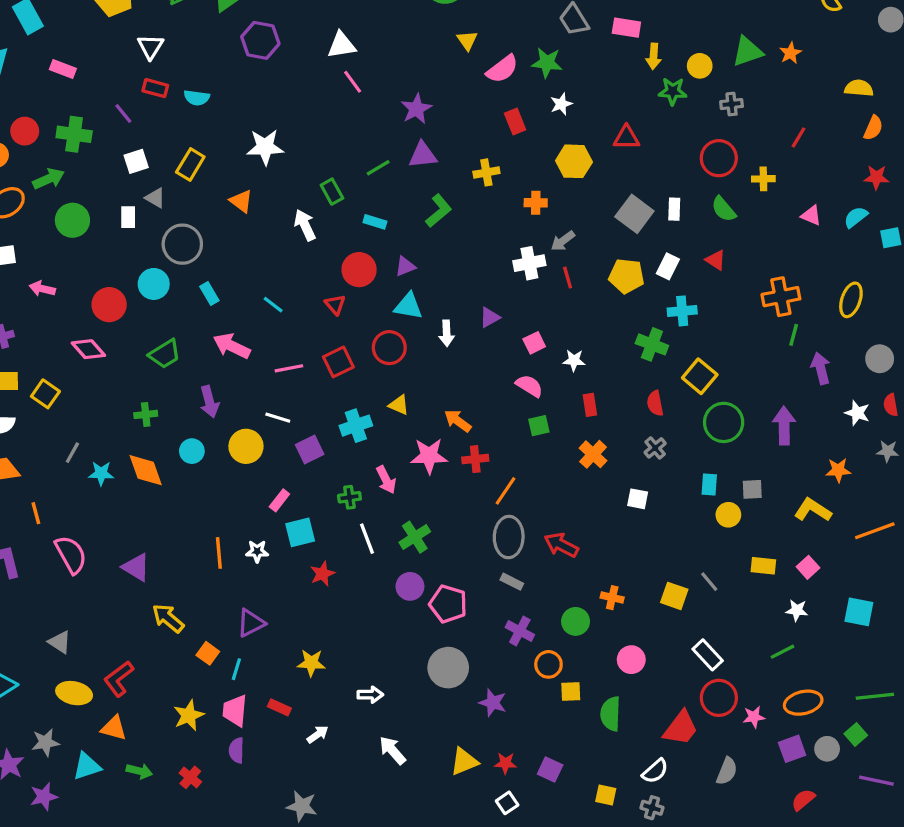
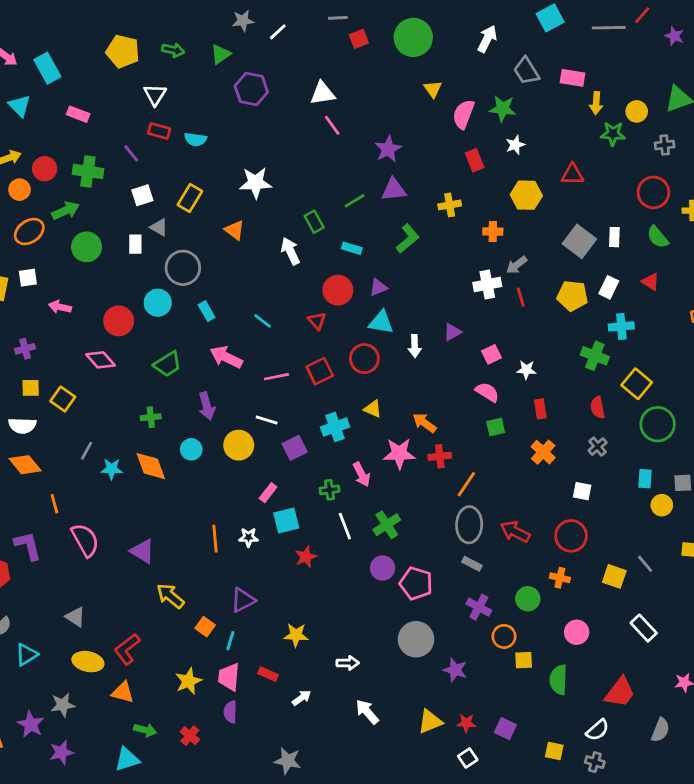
pink semicircle: (502, 69) -> (464, 114), turned 148
red circle: (719, 698) -> (571, 536), moved
cyan triangle: (87, 766) -> (127, 759), moved

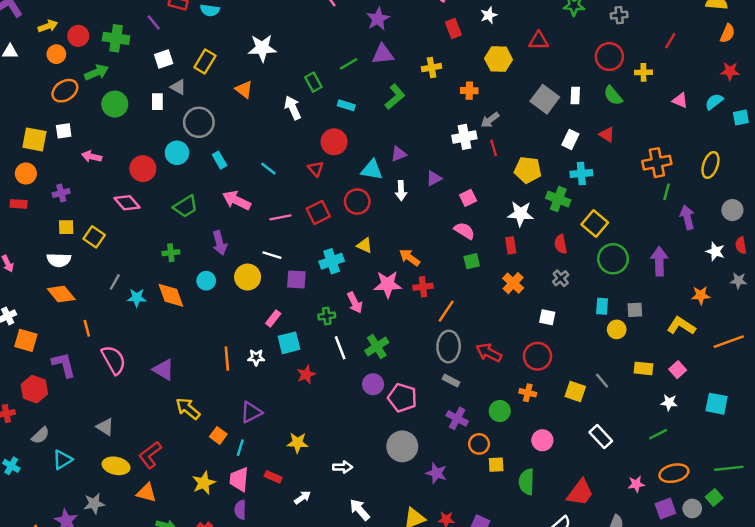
purple triangle: (378, 287) -> (399, 154), moved
yellow pentagon: (572, 296) -> (528, 170), moved
white star: (526, 370) -> (520, 214), moved, size x1.5
purple square: (295, 448) -> (296, 279), turned 30

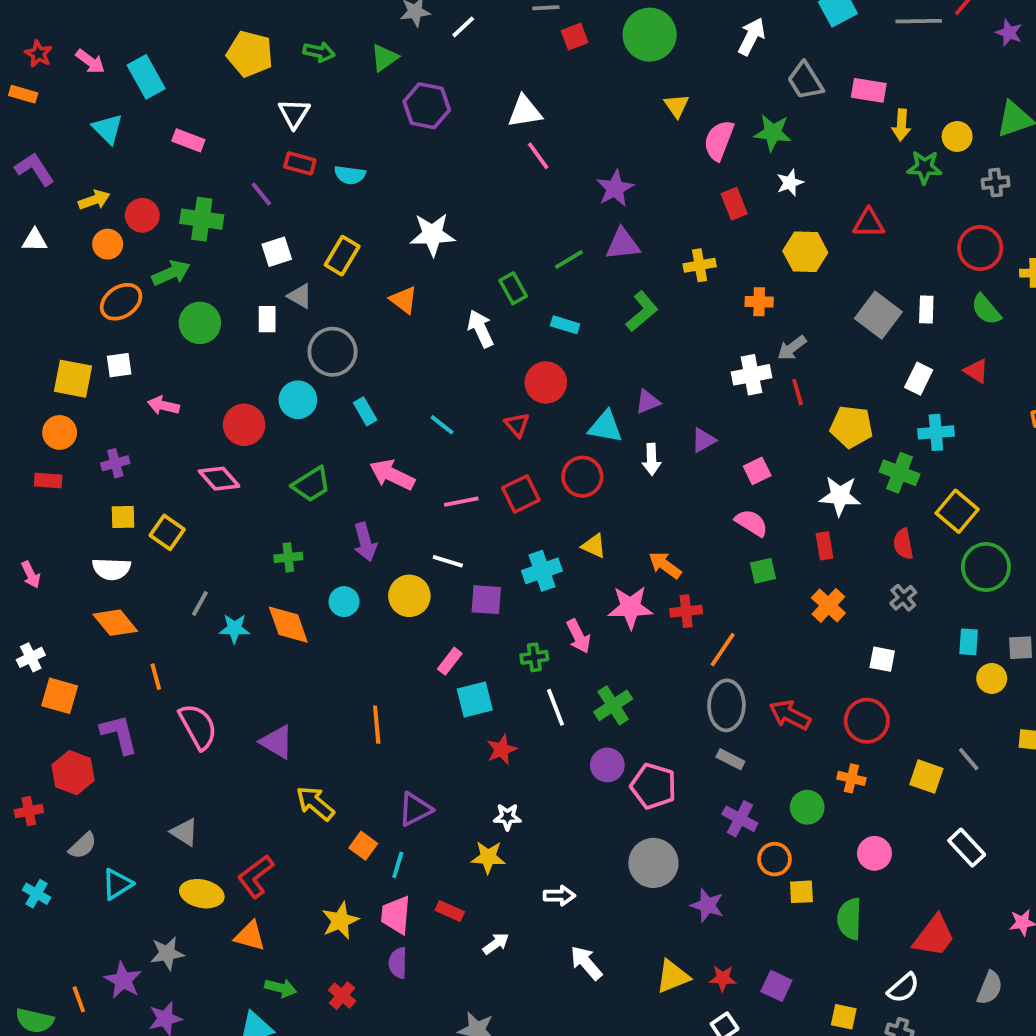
white star: (256, 357) -> (507, 817), moved

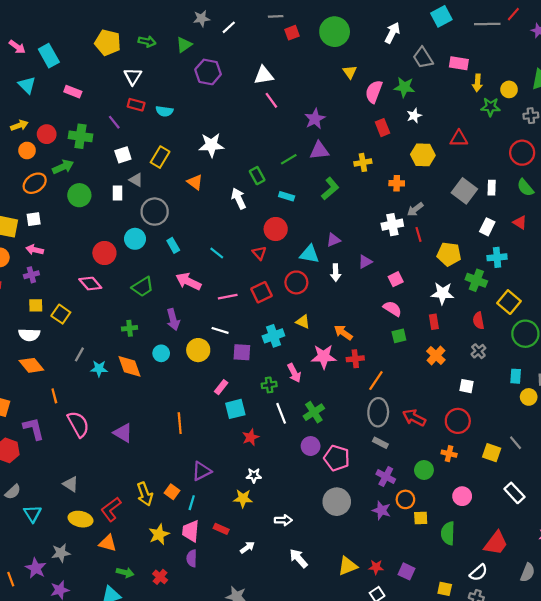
pink arrow: (163, 406) -> (35, 250), moved
yellow arrow: (315, 803) -> (145, 494), moved, turned -150
cyan triangle: (117, 884) -> (32, 514), turned -30
purple star: (707, 905) -> (381, 510), moved

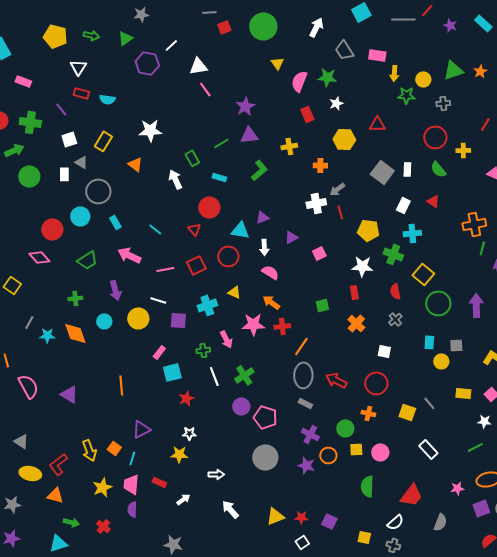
white line: (229, 27) -> (171, 45), moved
pink semicircle: (392, 309) -> (270, 272), moved
yellow square: (421, 518) -> (356, 449), moved

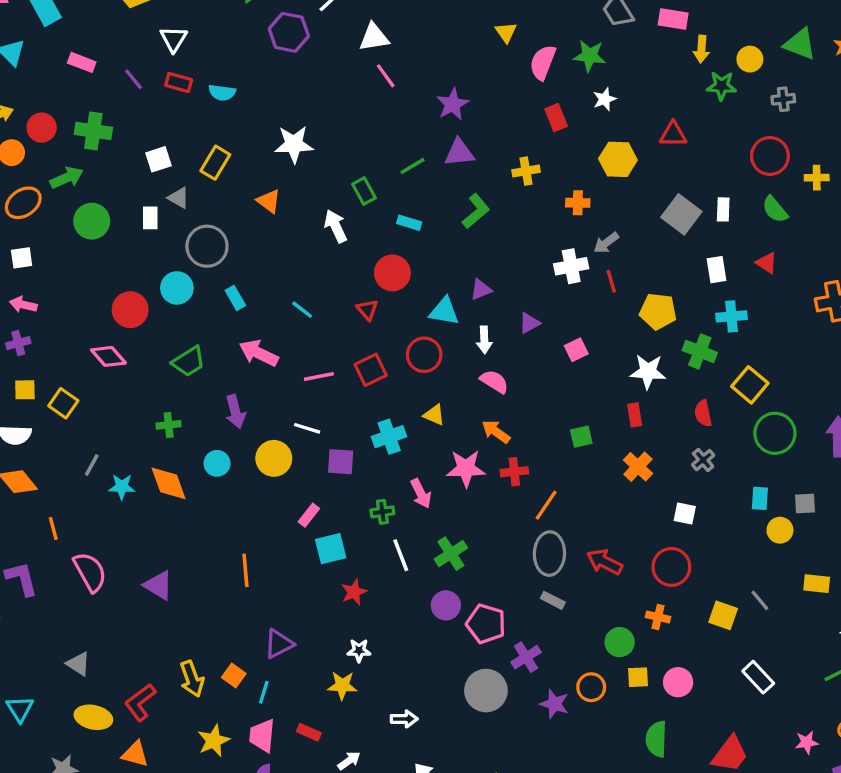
green triangle: (453, 70) -> (800, 44), turned 40
purple line: (61, 109) -> (133, 79), moved
white rectangle: (403, 205) -> (716, 270), turned -35
purple cross: (310, 434) -> (526, 657), moved, turned 30

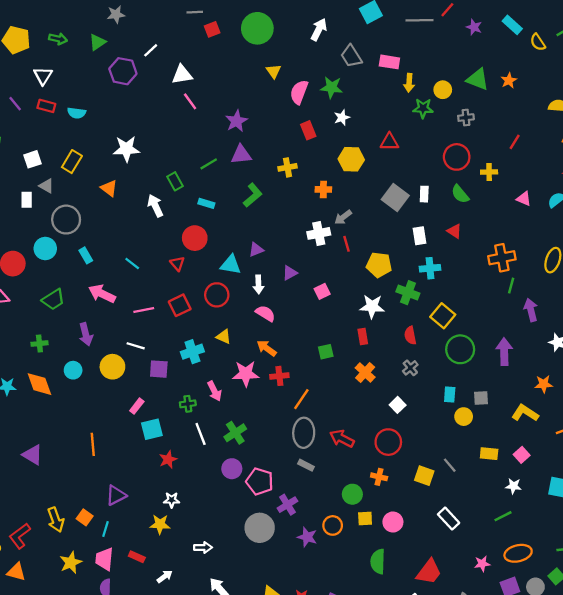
white square: (685, 513) -> (398, 405), turned 35

